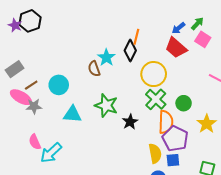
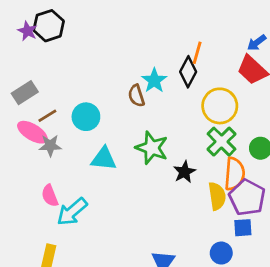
yellow semicircle: (155, 153) -> (217, 196), moved

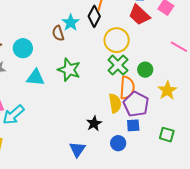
black star: (184, 172) -> (94, 123), moved

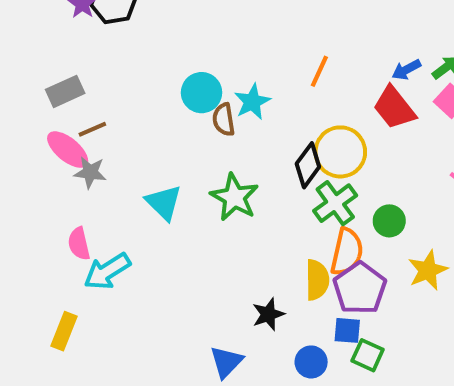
black diamond: (94, 16) -> (308, 165), moved
cyan circle: (23, 48) -> (202, 93), moved
cyan triangle: (35, 78) -> (164, 203), turned 30
green square: (167, 135) -> (368, 355), moved

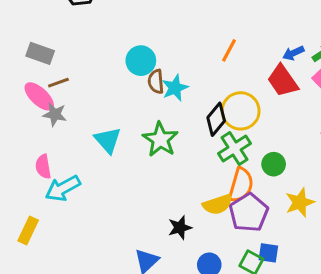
gray rectangle: (65, 91) -> (40, 53), turned 40
cyan star: (252, 102) -> (175, 88), moved
yellow semicircle: (317, 280) -> (218, 204), turned 68
blue square: (347, 330) -> (268, 253), moved

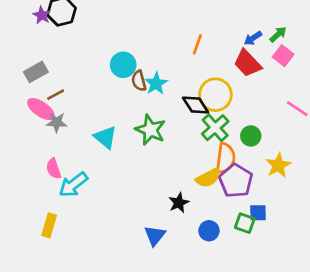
gray rectangle: (40, 53) -> (36, 72), turned -40
black diamond: (216, 119) -> (196, 105), turned -64

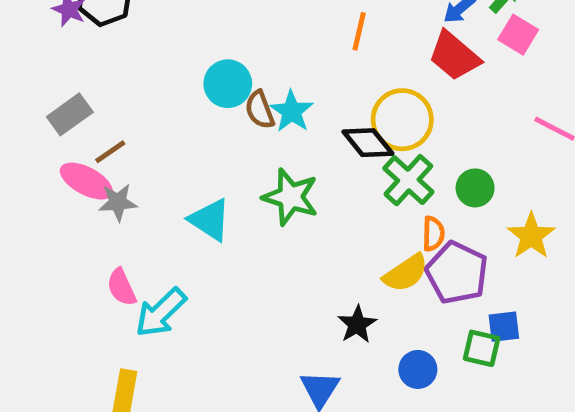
orange semicircle: (225, 158) -> (433, 234), size x0.6

